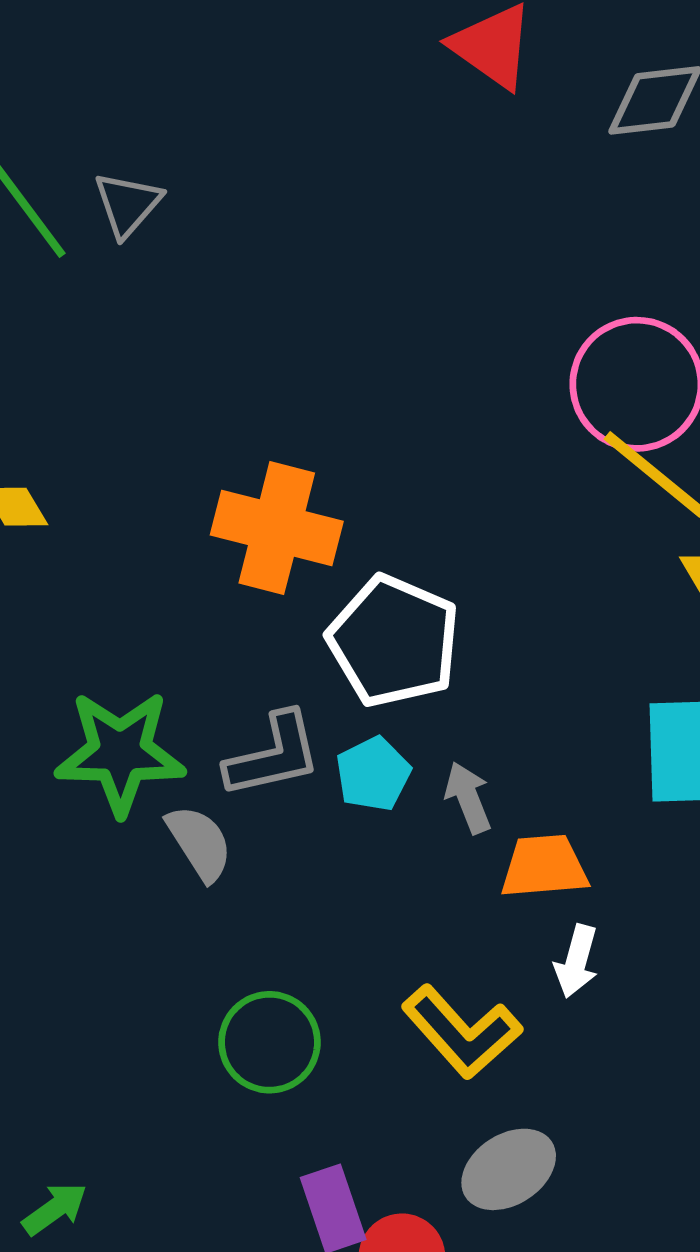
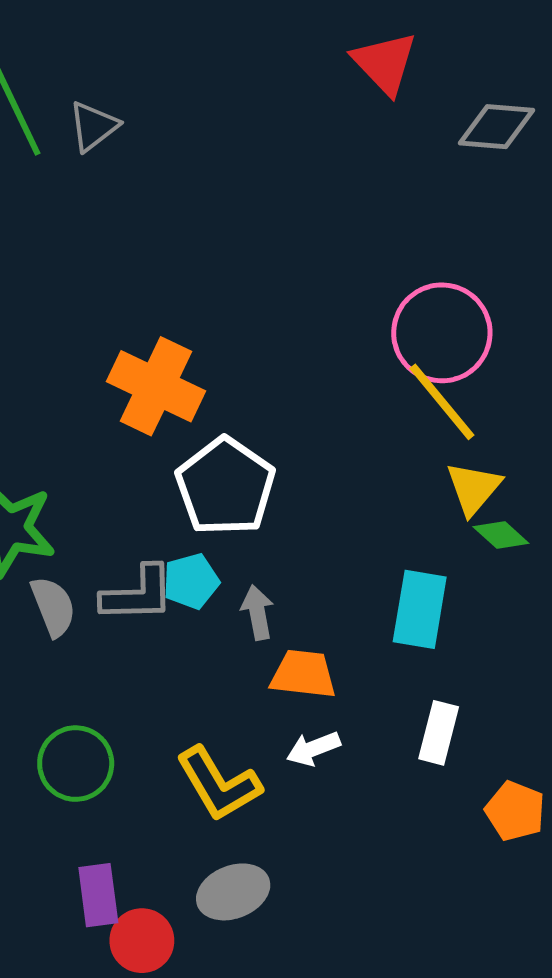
gray L-shape: (273, 755) -> (138, 594), moved
white arrow: (576, 961) -> (313, 749), turned 42

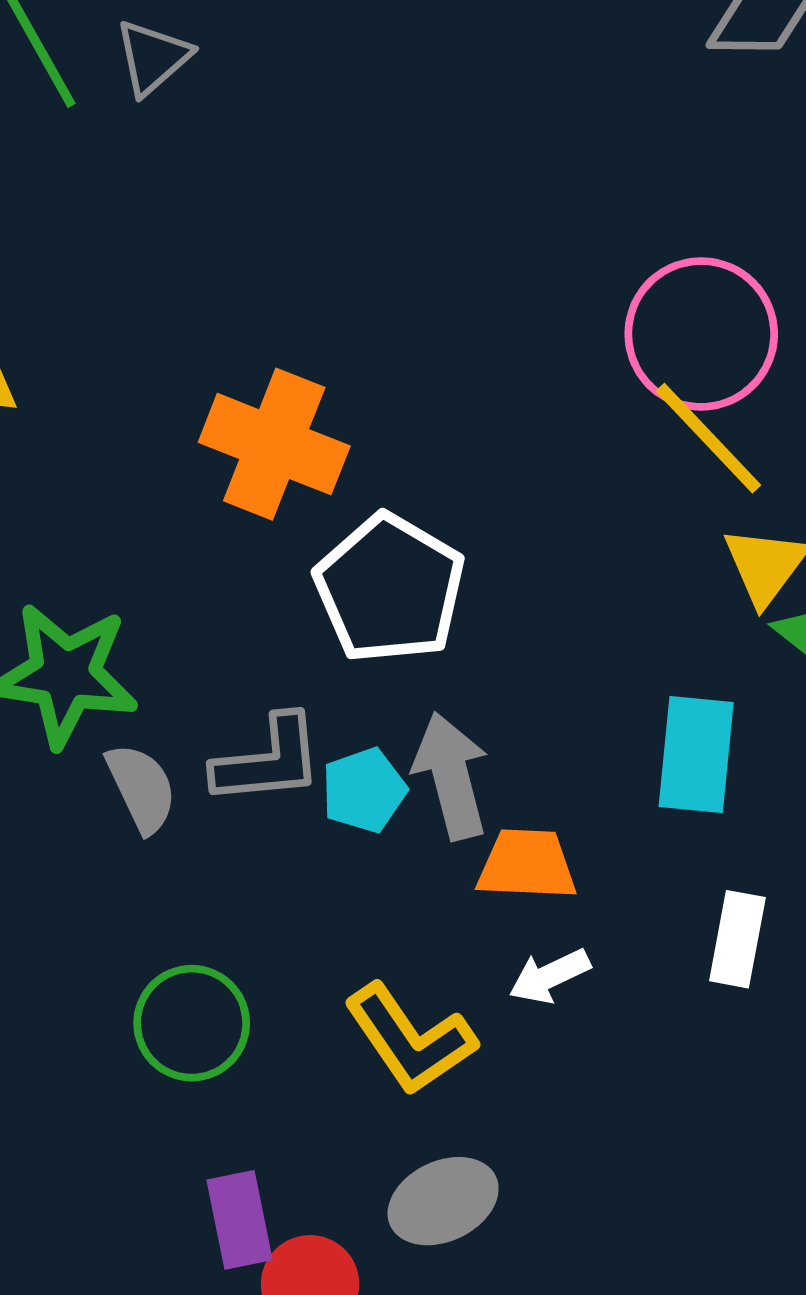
cyan pentagon: (191, 581) -> (364, 790), moved
gray arrow: (257, 612) -> (451, 776), size x1.5

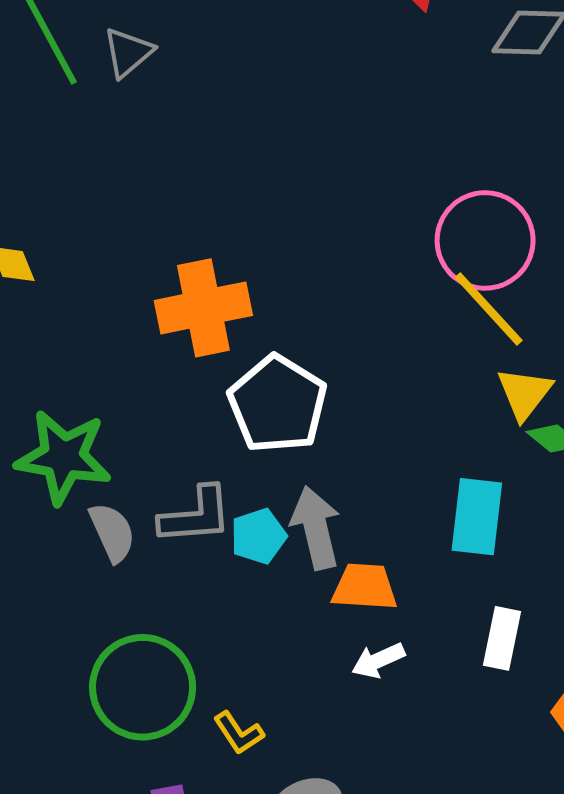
orange cross: (274, 444) -> (203, 308), turned -34
green circle: (192, 1023) -> (143, 687), size x1.4
yellow L-shape: (410, 1039) -> (239, 733), moved, size x0.6

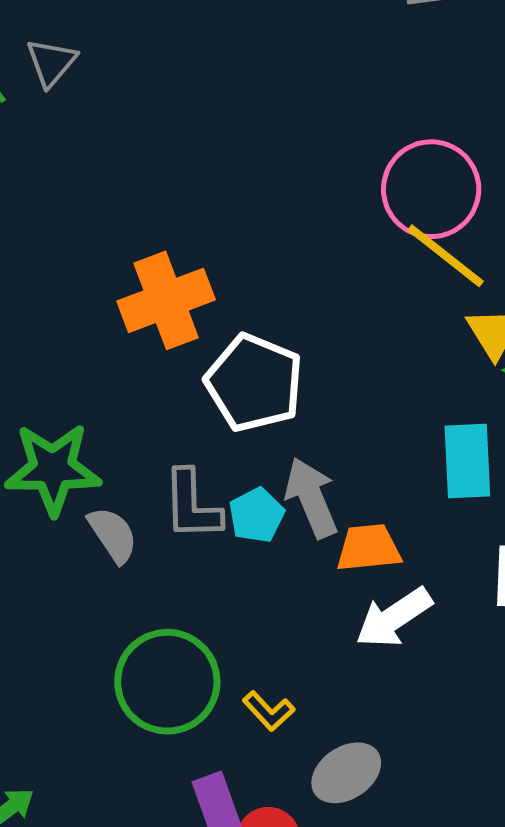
gray L-shape: (196, 516) -> (192, 505), turned 102
white arrow: (378, 660) -> (394, 618), size x1.5

